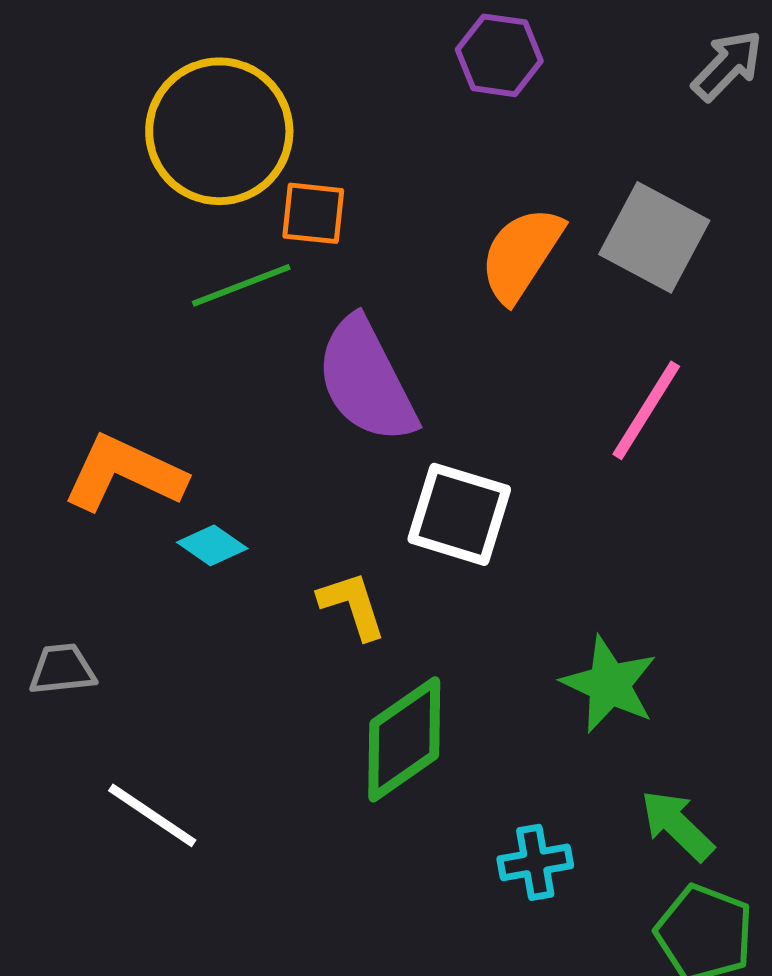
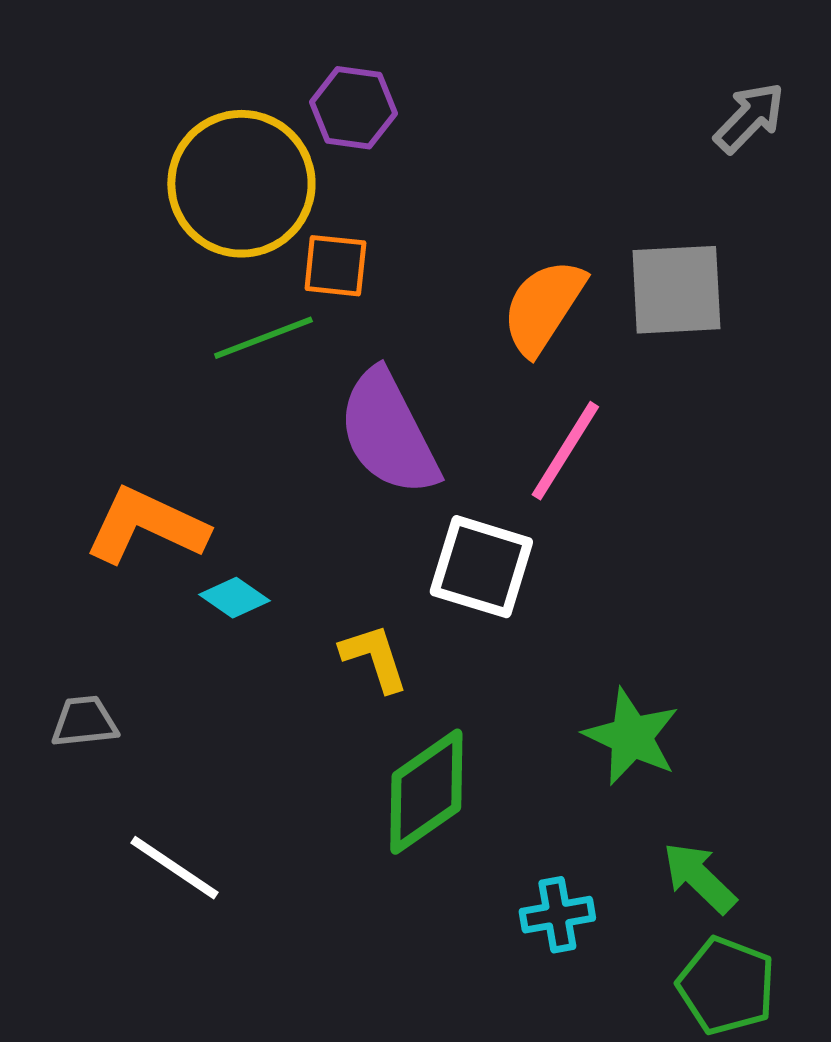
purple hexagon: (499, 55) -> (353, 108), moved
gray square: (654, 237) -> (676, 290), turned -31
pink line: (646, 410) -> (565, 451), moved

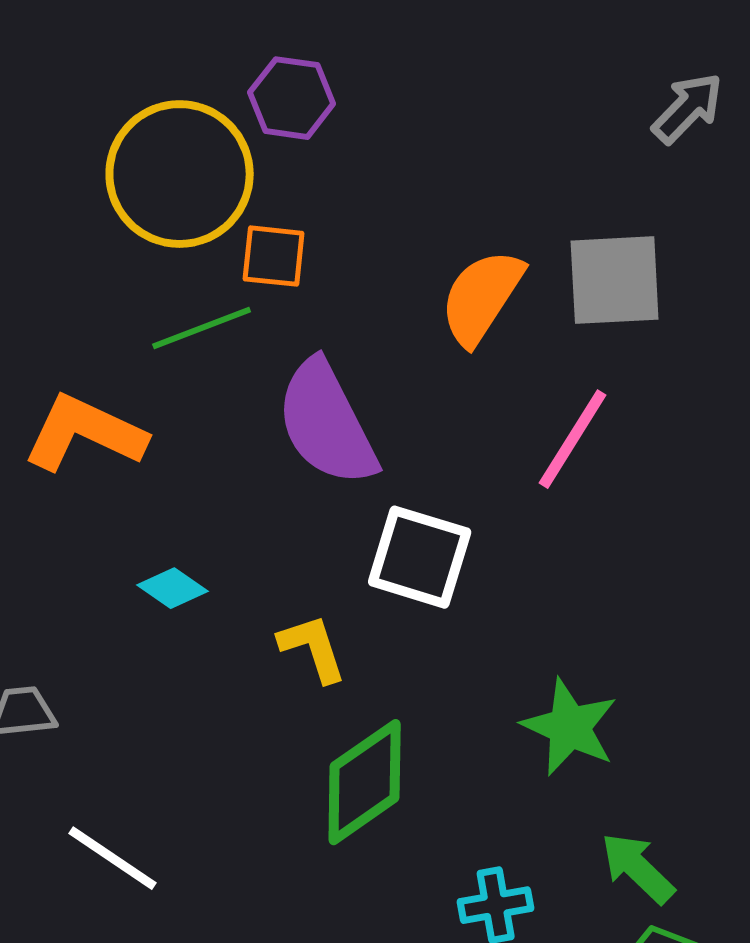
pink line: (565, 451) -> (573, 439), moved
orange L-shape: (146, 526) -> (85, 433), moved

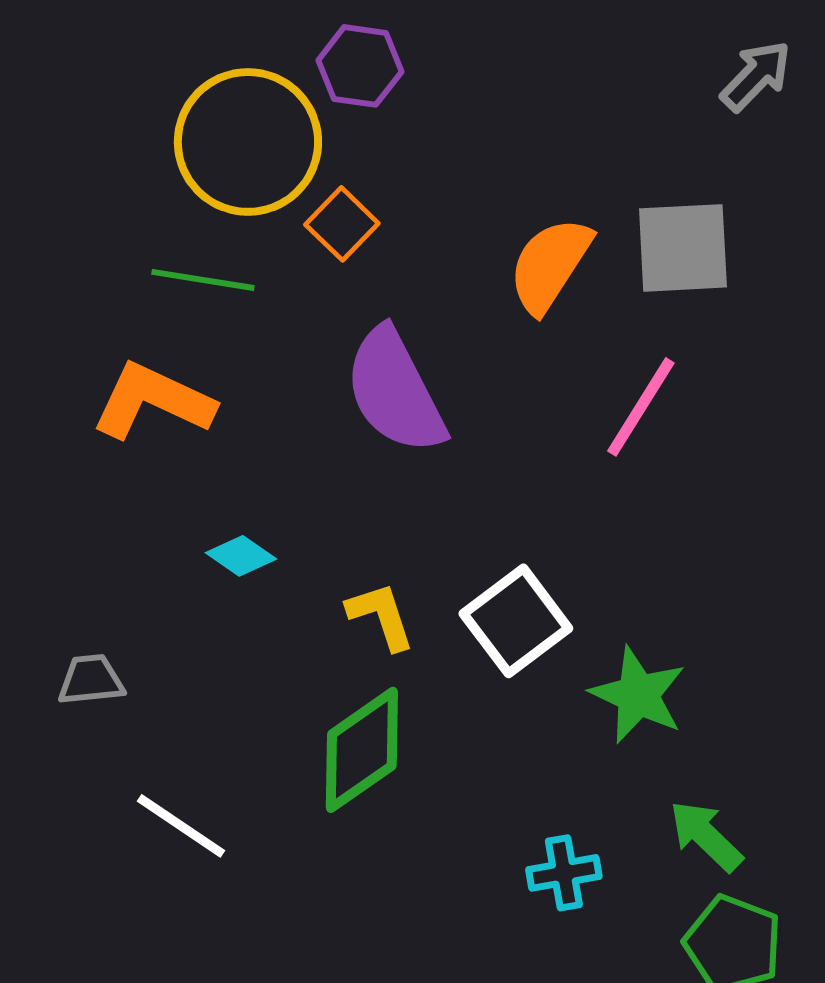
orange square: (274, 256) -> (342, 224), turned 38
green line: (202, 328) -> (203, 280), moved, turned 30
white square: (420, 557) -> (516, 621), moved, turned 36
green diamond: (365, 782) -> (362, 750), moved

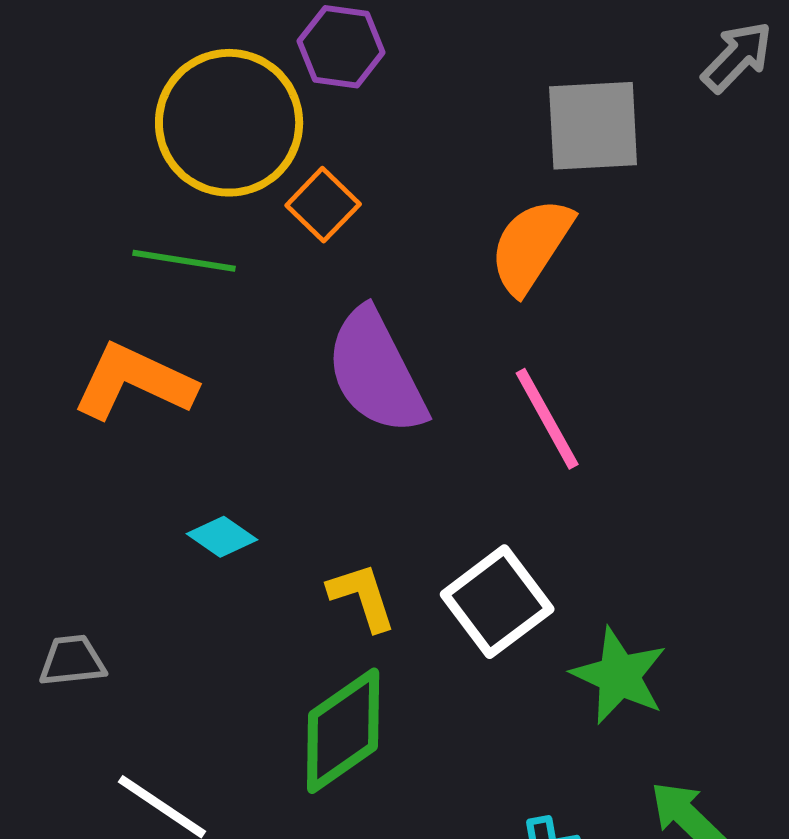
gray square: (683, 248) -> (593, 126), moved
pink line: (641, 407) -> (547, 419), moved, turned -61

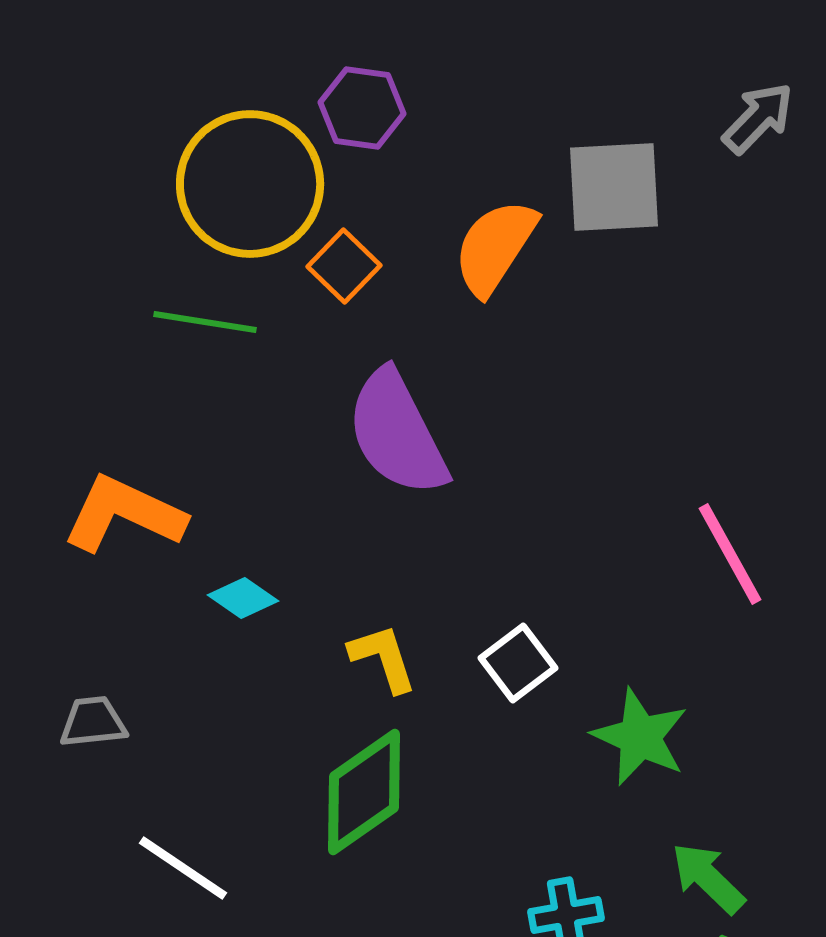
orange semicircle: (531, 246) -> (495, 247), moved
orange L-shape: (134, 382) -> (124, 514), moved
pink line: (547, 419) -> (730, 554), moved
white square: (497, 602) -> (518, 663), size x0.7

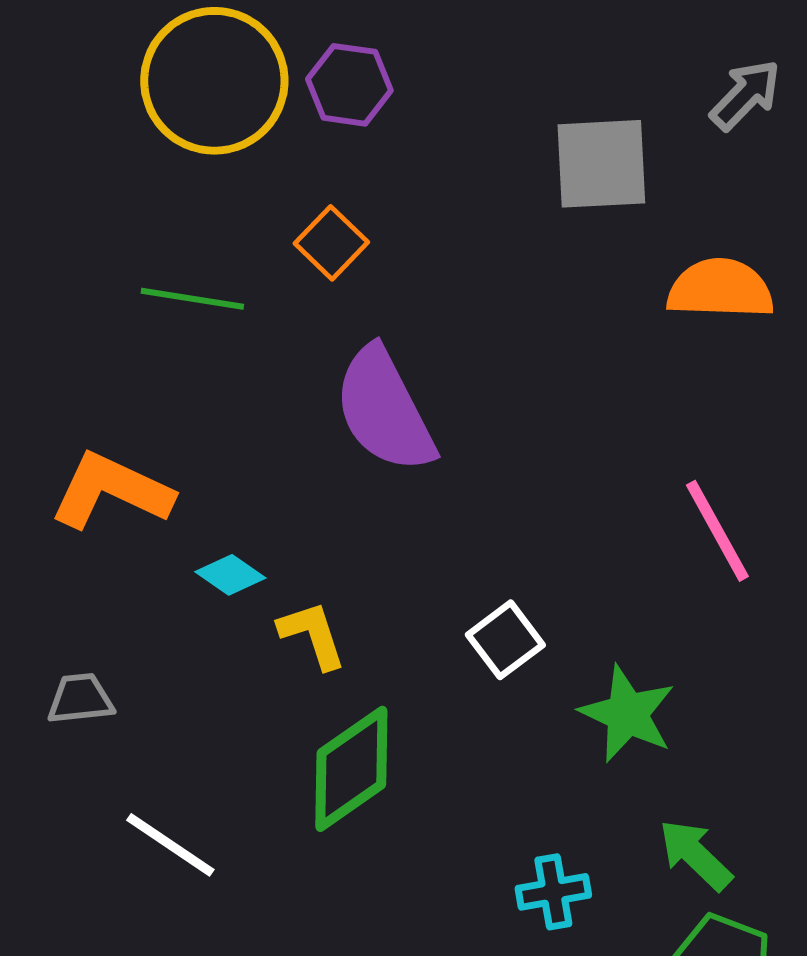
yellow circle: (250, 184) -> (214, 81), moved
orange semicircle: (495, 247) -> (720, 289), moved, turned 59
yellow L-shape: (383, 658) -> (312, 635), moved

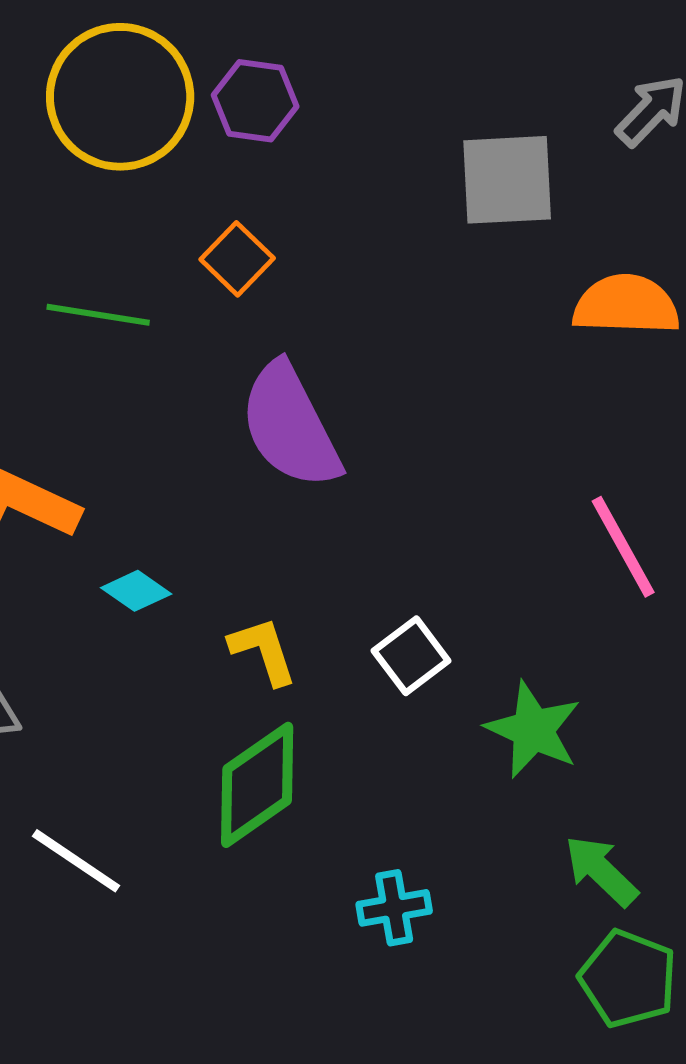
yellow L-shape: (312, 635) -> (263, 651), moved
cyan cross: (553, 892) -> (394, 908), moved

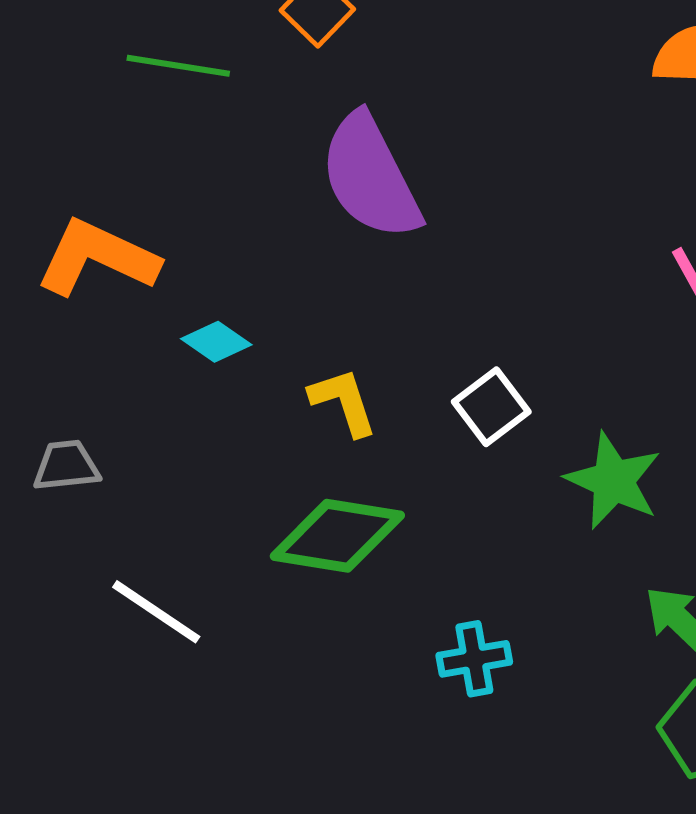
green diamond: (257, 785) -> (337, 536), turned 44

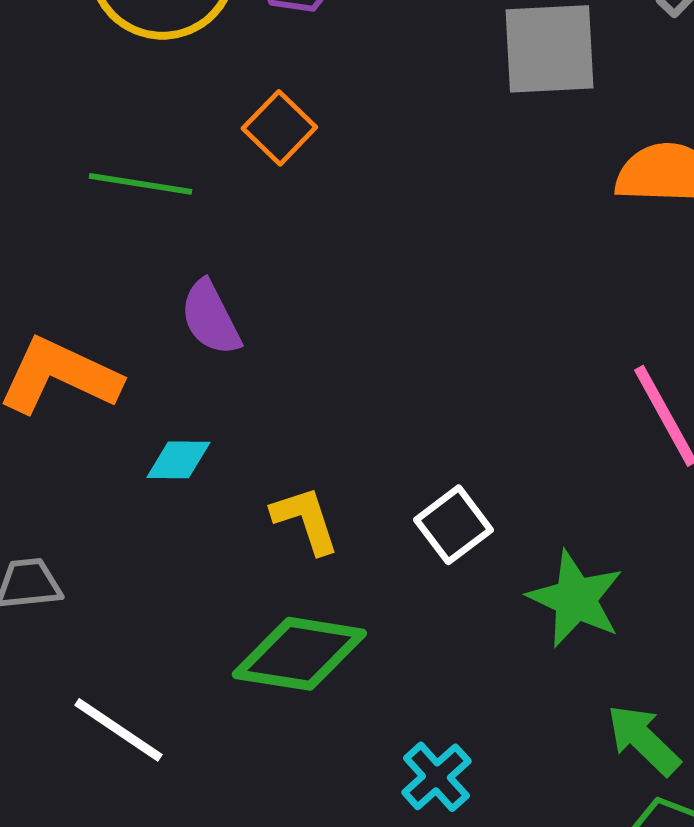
purple semicircle: (370, 177) -> (210, 318), moved, size x0.6
cyan diamond: (216, 342) -> (178, 460), turned -34
cyan cross: (474, 659) -> (436, 777), turned -32

